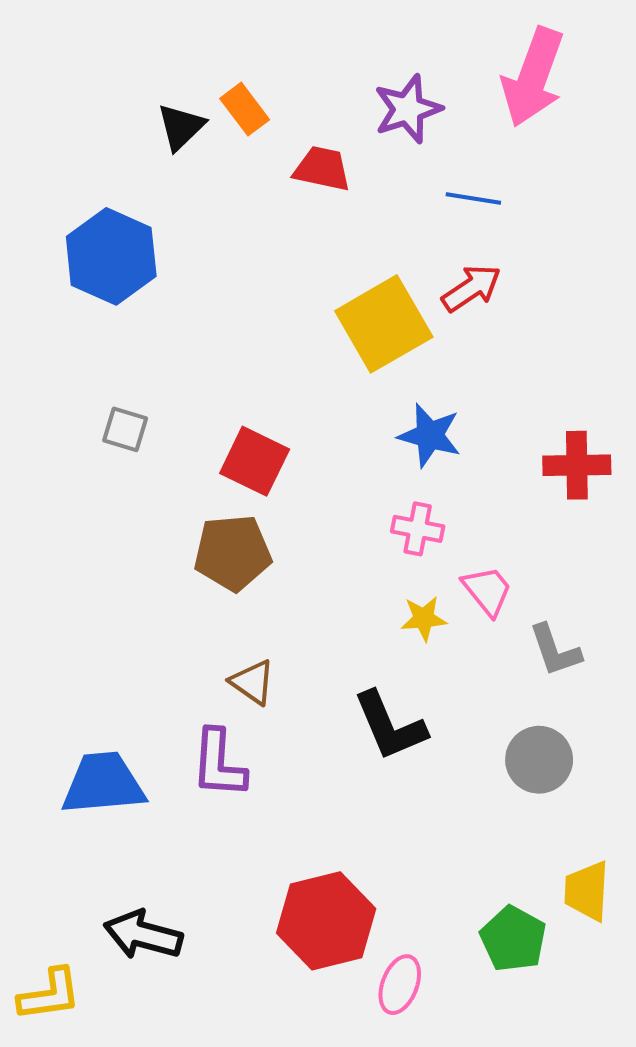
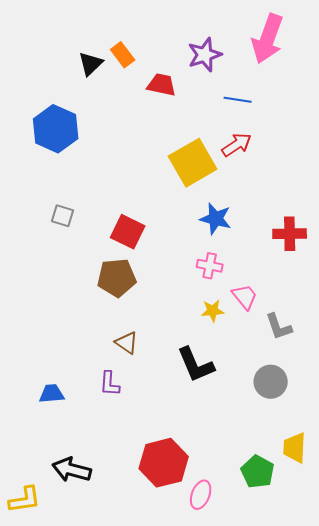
purple L-shape: (219, 764) -> (110, 384), size x0.7
blue trapezoid: (103, 784) -> (52, 394), size x0.6

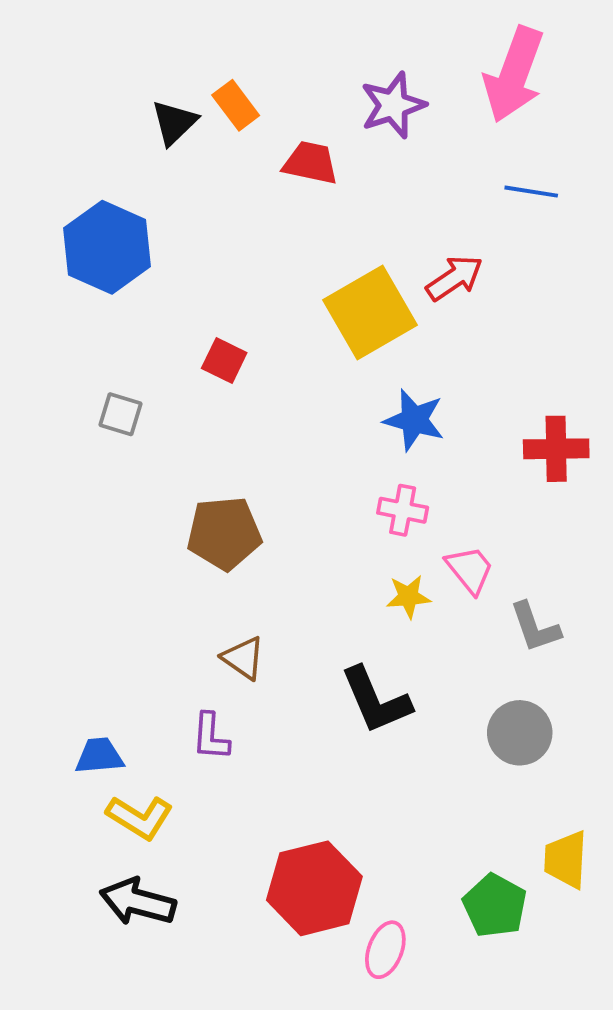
blue line: (238, 100) -> (531, 192), moved
red square: (128, 232) -> (224, 360), moved, size x0.7
yellow L-shape: (25, 500) -> (140, 817), moved, turned 40

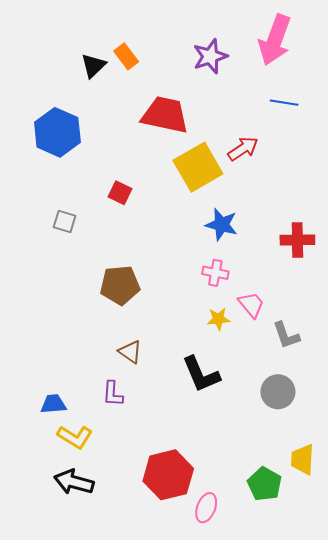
red trapezoid: (311, 163) -> (165, 115), moved, size x1.6

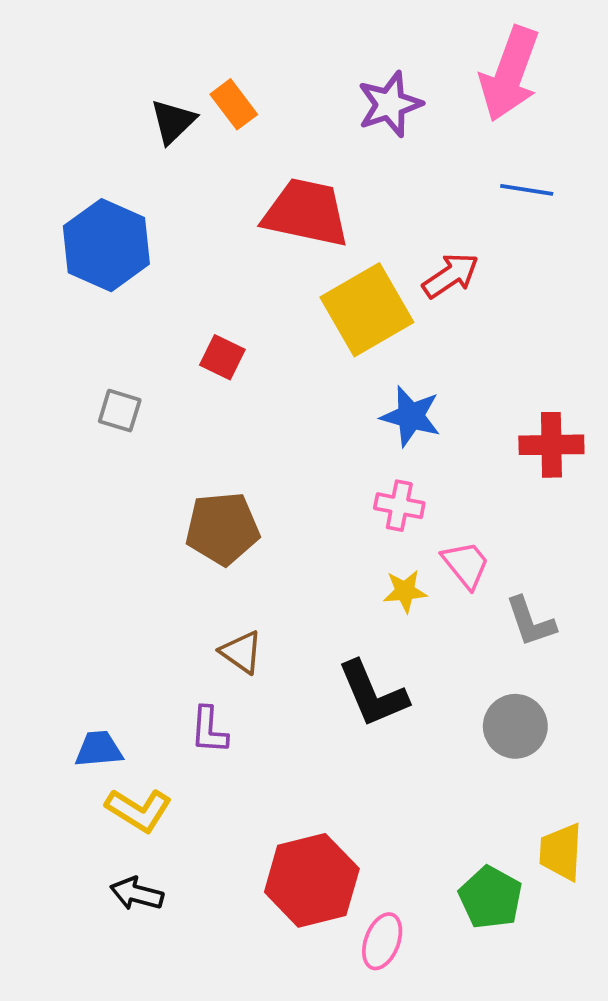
black arrow: (74, 482) -> (137, 894), size x0.7

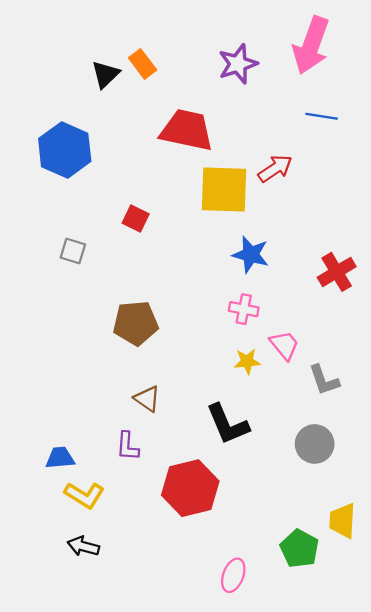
yellow square: (367, 310) -> (224, 189), turned 32
red cross: (551, 445) -> (337, 272), turned -30
red hexagon: (312, 880) -> (190, 488), moved

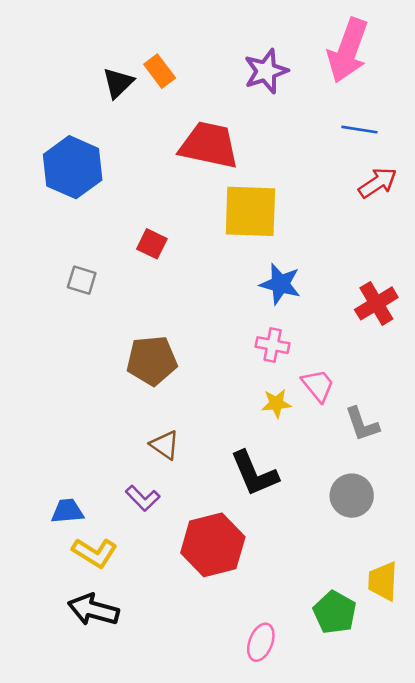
red arrow: (275, 169) -> (378, 183), moved
purple L-shape: (127, 446) -> (143, 498), turned -48
black arrow: (83, 546) -> (93, 610), size x1.4

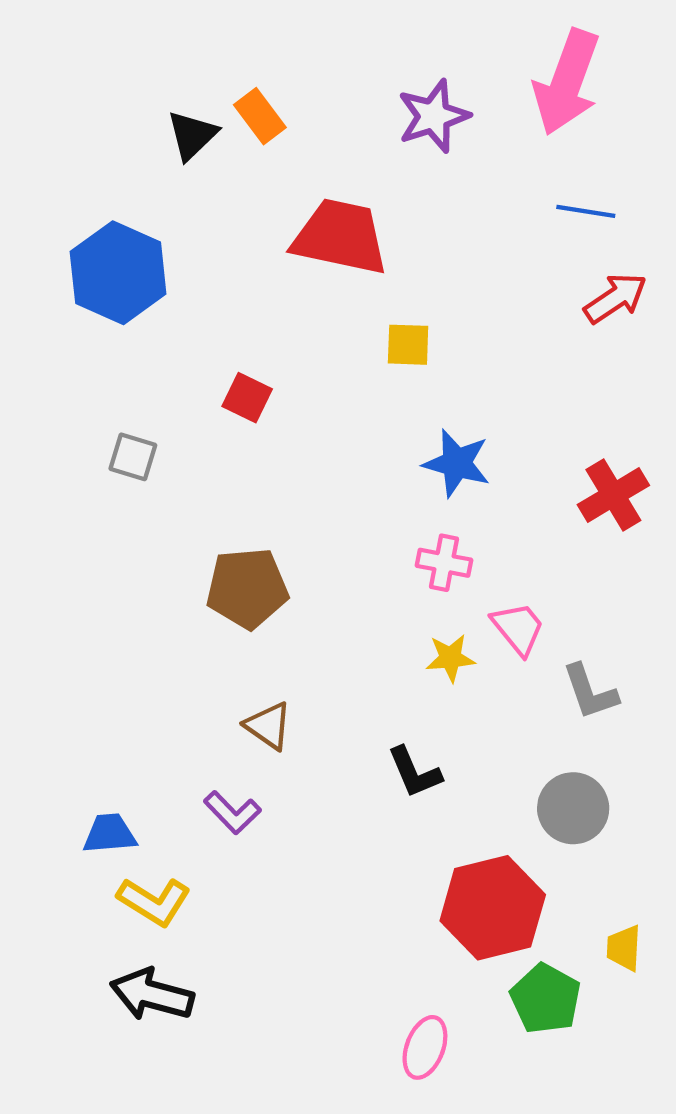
yellow square: (250, 211) -> (408, 345), size x0.5
black L-shape: (254, 474) -> (414, 772), size x0.7
red hexagon: (213, 545) -> (493, 908), moved
yellow trapezoid: (383, 581) -> (624, 948), size x0.7

